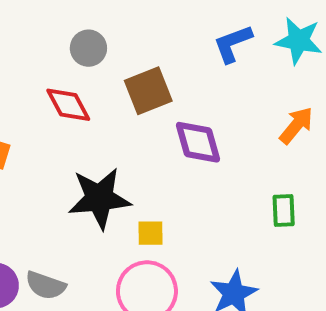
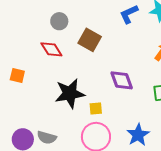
brown square: (148, 91) -> (90, 40), turned -35
purple diamond: (198, 142) -> (122, 80), moved

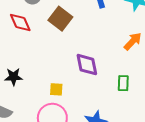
black star: (70, 93) -> (14, 77), moved, size x0.6

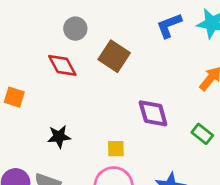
green rectangle: (123, 83) -> (202, 134), turned -49

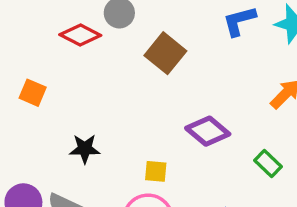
red diamond: (62, 65) -> (80, 35), moved, turned -40
purple diamond: (153, 113) -> (208, 131), turned -40

